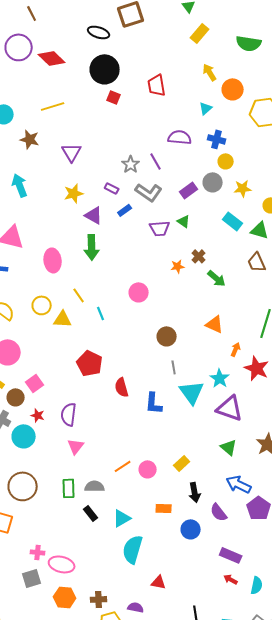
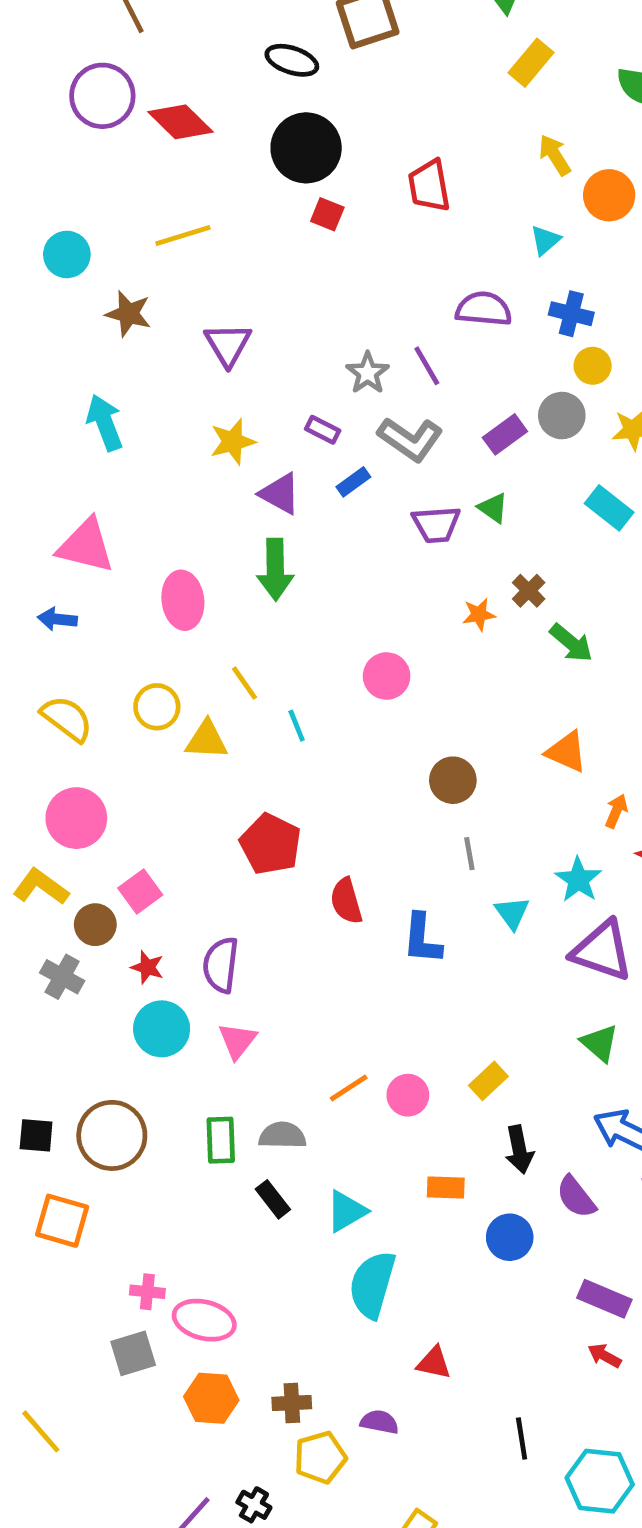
cyan triangle: (192, 392) -> (512, 913), size x0.6
cyan circle: (24, 436) -> (162, 1029), moved

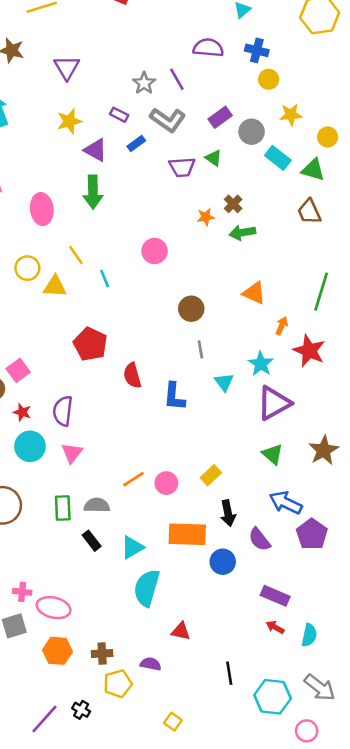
gray circle: (562, 416) -> (252, 132), moved
green arrow: (571, 643) -> (242, 233), moved, turned 130
purple triangle: (602, 951) -> (274, 403), turned -48
orange rectangle: (446, 1188) -> (187, 534), size x1.8

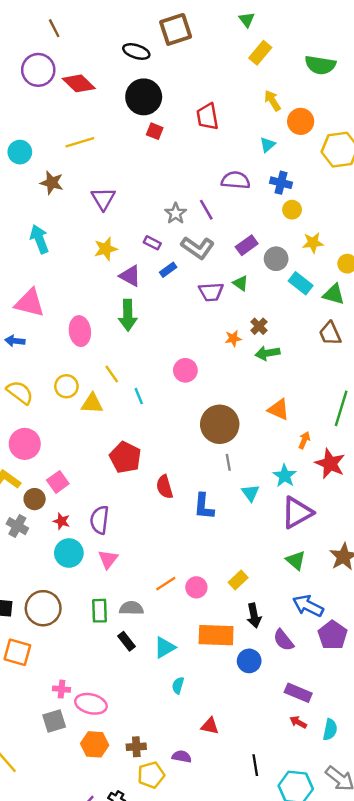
brown circle: (191, 309) -> (220, 424), size x1.6
cyan semicircle: (147, 588) -> (178, 685), size x0.5

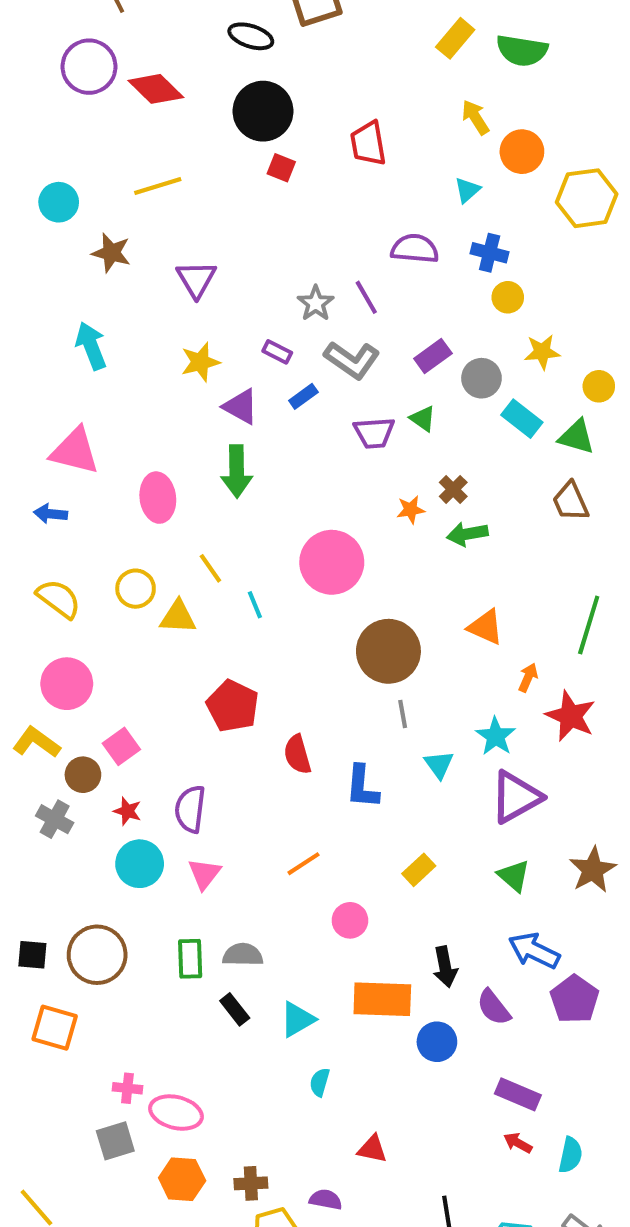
green semicircle: (320, 65) -> (522, 50), moved
pink circle: (185, 370) -> (332, 562), size x1.6
yellow rectangle: (238, 580) -> (419, 870), moved
orange line: (166, 584) -> (303, 864), moved

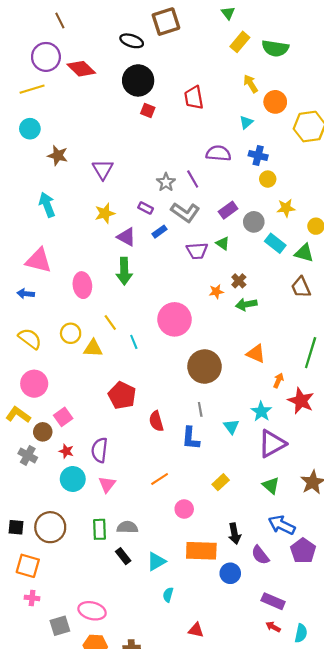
yellow line: (158, 186) -> (32, 89), moved
gray line: (403, 714) -> (200, 409), moved
pink cross: (127, 1088) -> (32, 598), moved

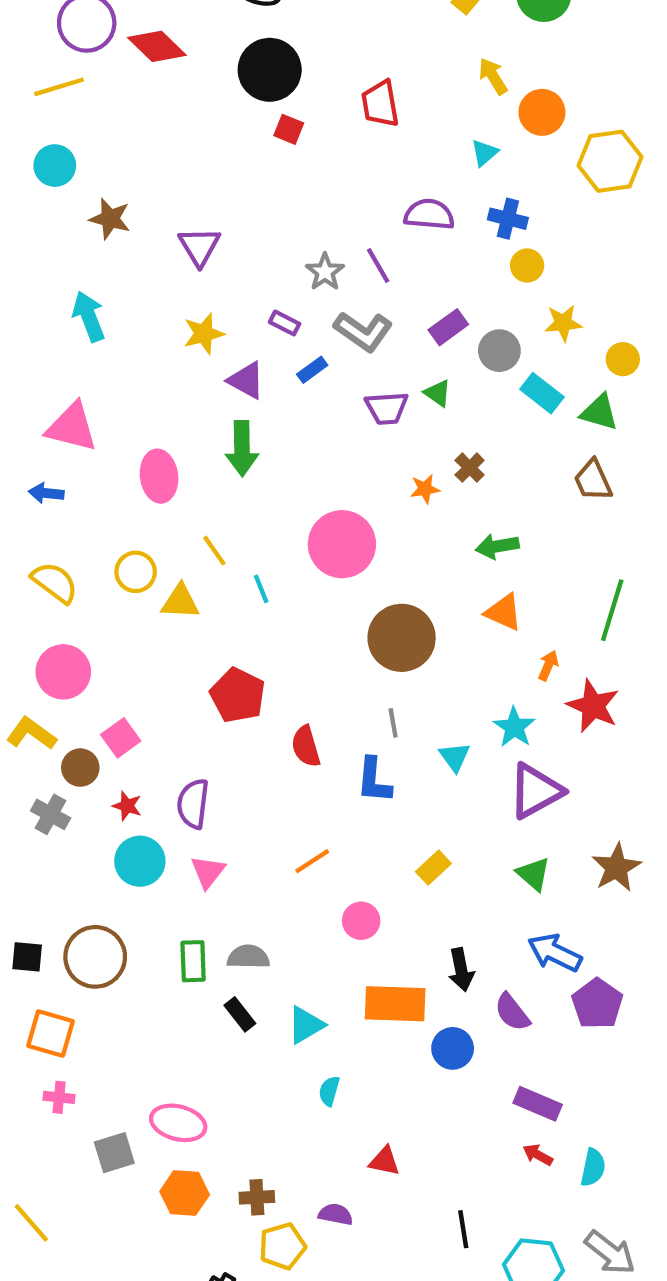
green arrow: (246, 304) -> (497, 546), moved

